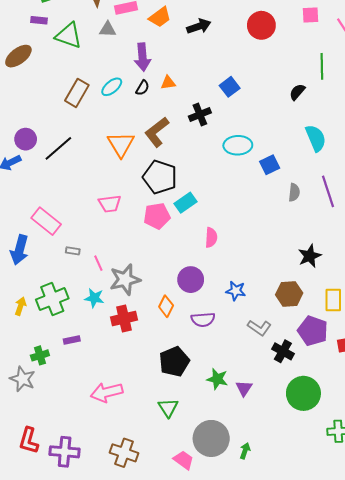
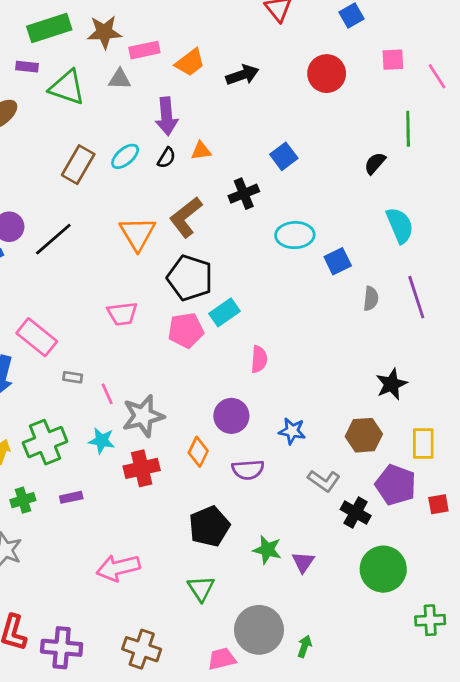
green cross: (40, 355) -> (23, 500), moved
pink trapezoid: (183, 460) -> (222, 659), turned -50

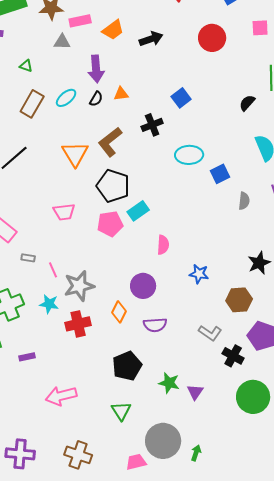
green triangle: (67, 87) -> (26, 66), moved, size x0.5
blue star: (292, 431) -> (199, 274), moved
purple rectangle: (71, 497) -> (27, 357), moved

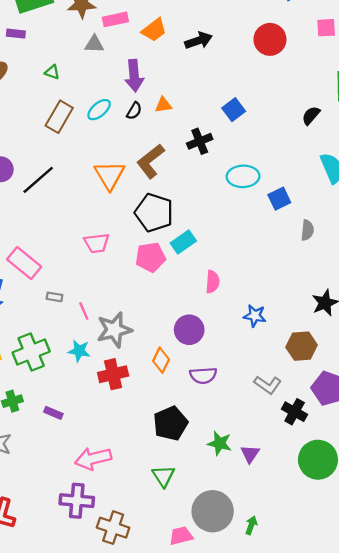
purple rectangle: (27, 357) -> (53, 413), turned 35
purple cross: (20, 454) -> (77, 501), moved

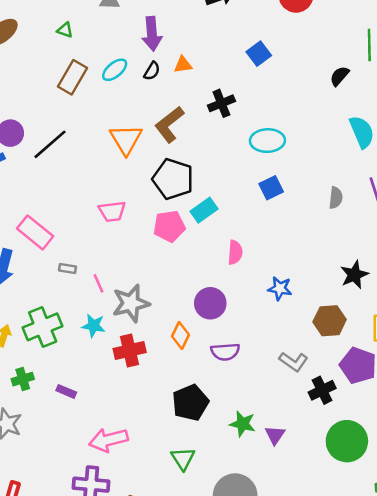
blue square: (234, 110) -> (259, 54), moved
blue square: (279, 199) -> (271, 188), moved
black cross: (295, 412) -> (322, 390), turned 35

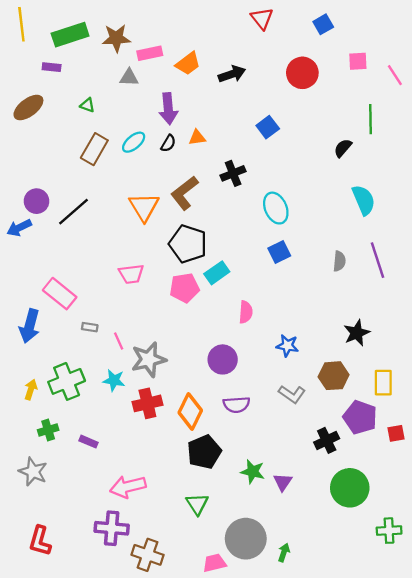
cyan ellipse: (267, 141) -> (276, 208), turned 68
orange diamond: (180, 336) -> (190, 412), moved, size x1.4
gray L-shape: (294, 362) -> (292, 394), moved

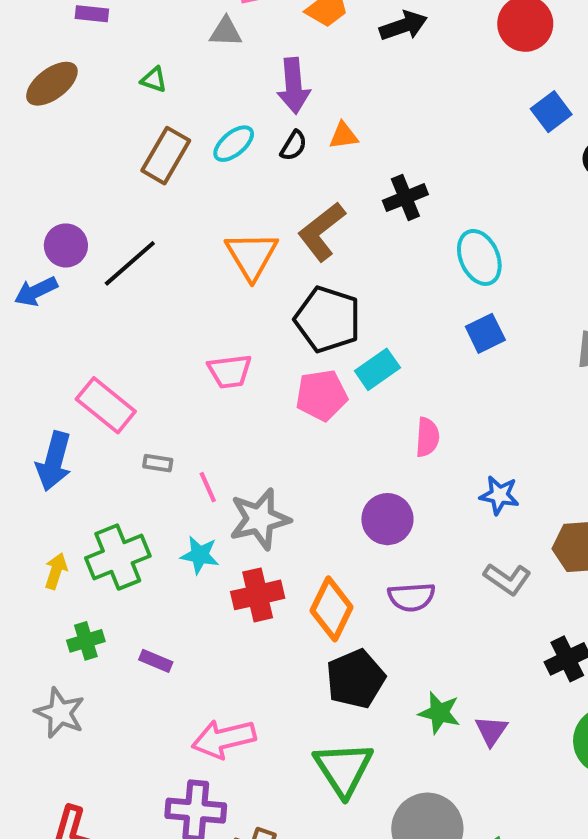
blue square: (268, 127) -> (551, 112), moved
green triangle: (197, 504) -> (344, 769), size x1.5

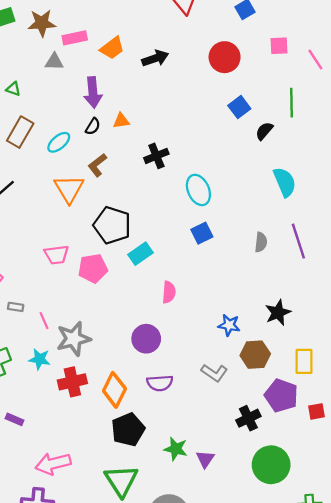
cyan ellipse: (234, 144) -> (59, 142), moved
brown L-shape: (322, 231) -> (97, 165), moved, size x0.7
pink pentagon: (322, 395) -> (93, 268), moved
blue star: (499, 495) -> (229, 325), moved

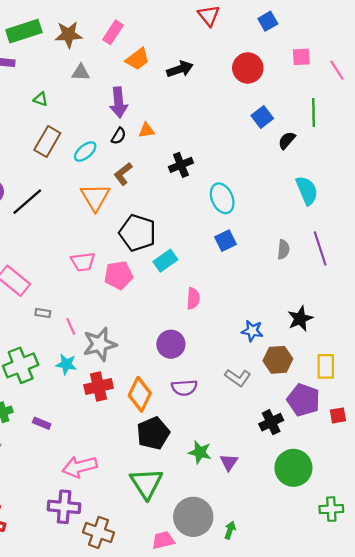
pink rectangle: (75, 38) -> (113, 32), moved, turned -45

